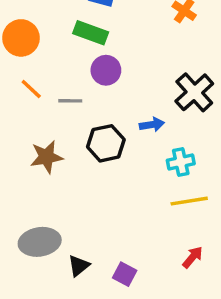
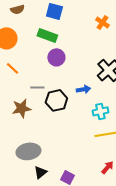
gray line: (70, 101) -> (37, 87), moved
gray ellipse: (40, 242) -> (28, 151), moved

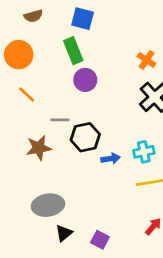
orange cross: (102, 22) -> (147, 60), moved
green rectangle: (47, 35) -> (73, 51), turned 48
blue arrow: (83, 89) -> (111, 159), moved

